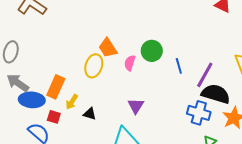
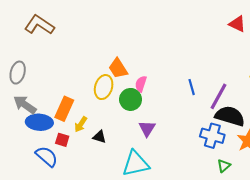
green circle: (152, 51) -> (131, 99), moved

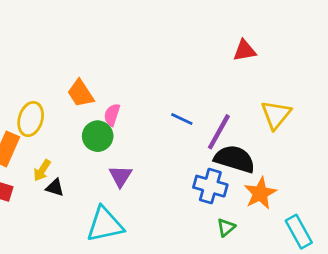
red triangle: (237, 24) -> (245, 51), moved, turned -36
yellow ellipse: (104, 87) -> (31, 119), moved
blue line: (192, 87) -> (182, 119), turned -49
yellow arrow: (81, 124) -> (42, 170), moved

